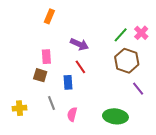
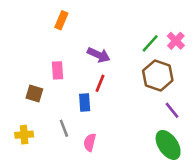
red line: (80, 67) -> (100, 83), turned 56
brown square: (40, 75) -> (34, 94), moved
green ellipse: (115, 116) -> (168, 145), moved, turned 50

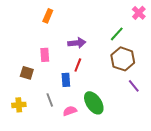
pink cross: (176, 41) -> (139, 13), moved
purple arrow: (99, 55) -> (77, 43), turned -30
pink semicircle: (90, 142) -> (70, 111), turned 56
green ellipse: (168, 145) -> (94, 103), moved

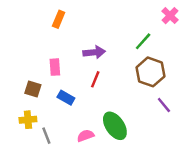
blue rectangle: (66, 80) -> (66, 98), moved, turned -56
gray line: (50, 100) -> (46, 136), moved
yellow cross: (19, 105) -> (28, 120), moved

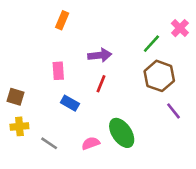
pink cross: (170, 16) -> (180, 28), moved
brown square: (33, 89) -> (16, 97), moved
yellow cross: (28, 120) -> (19, 126), moved
gray line: (46, 136) -> (49, 143), turned -35

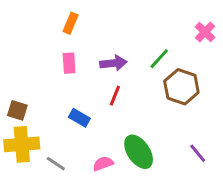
green line: (151, 44) -> (159, 59), moved
pink rectangle: (58, 71) -> (69, 63), moved
purple line: (173, 111) -> (198, 153), moved
yellow cross: (19, 126) -> (22, 144), size x1.6

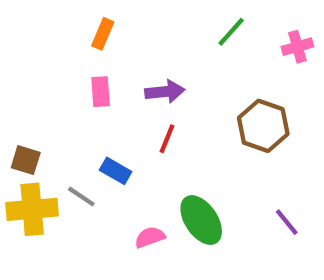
pink cross: (205, 32) -> (297, 47), turned 30
green line: (159, 59) -> (231, 32), moved
gray line: (56, 164) -> (81, 196), moved

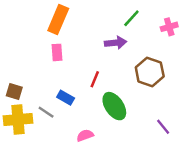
orange rectangle: (103, 34) -> (58, 20), size x1.6
purple arrow: (165, 92) -> (116, 43), moved
green ellipse: (201, 220) -> (114, 106), moved

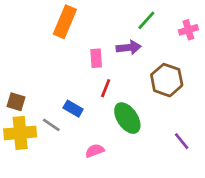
pink rectangle: (57, 52) -> (96, 58), moved

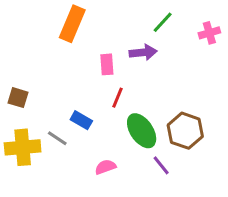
brown hexagon: (167, 80) -> (185, 131), moved
brown square: (16, 102) -> (18, 98), moved
purple line: (182, 141) -> (161, 165), moved

